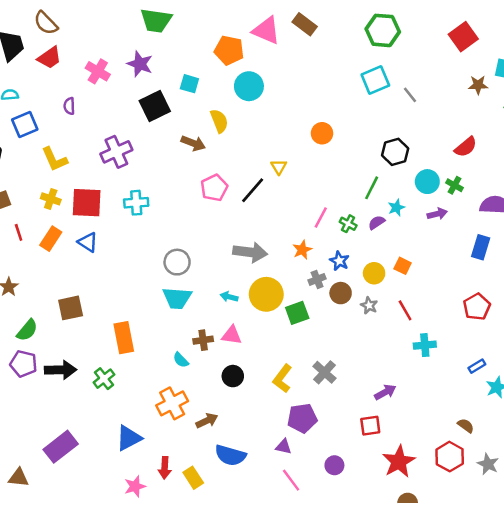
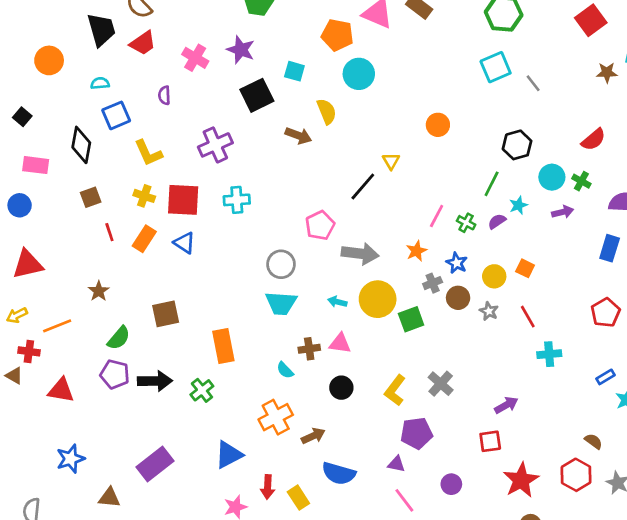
pink pentagon: (214, 188) -> (320, 225), moved

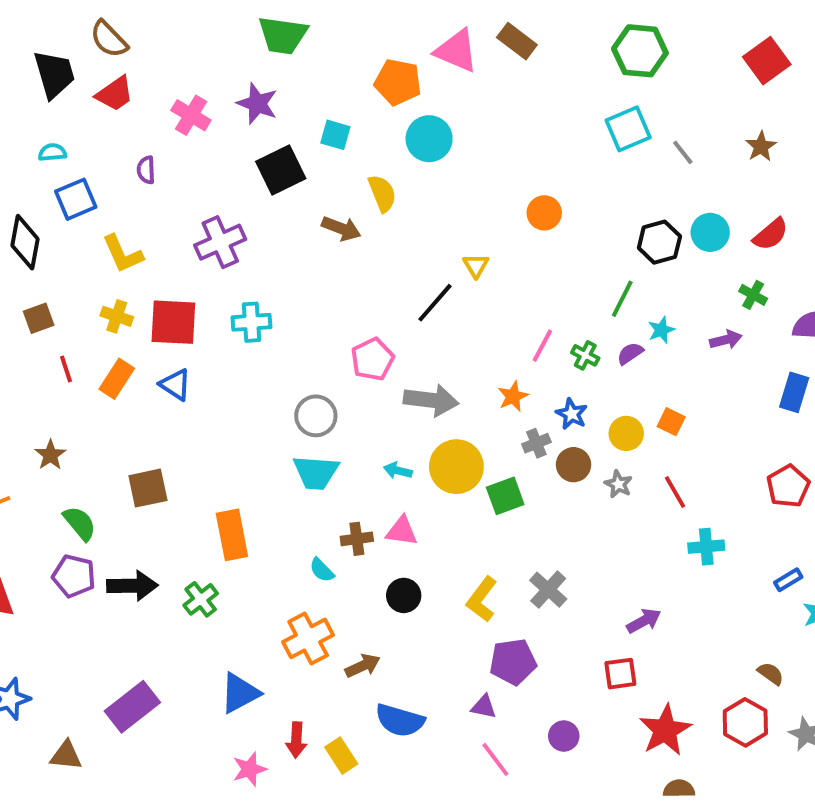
brown star: (607, 73) -> (761, 146), moved, turned -30
cyan circle: (552, 177) -> (710, 232), moved
green semicircle: (119, 338) -> (80, 523), turned -80

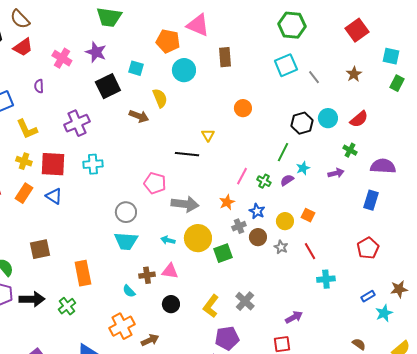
brown rectangle: (517, 41) -> (225, 57), moved, turned 48
black line: (435, 303) -> (187, 154), turned 55
pink pentagon: (372, 359) -> (155, 183), turned -30

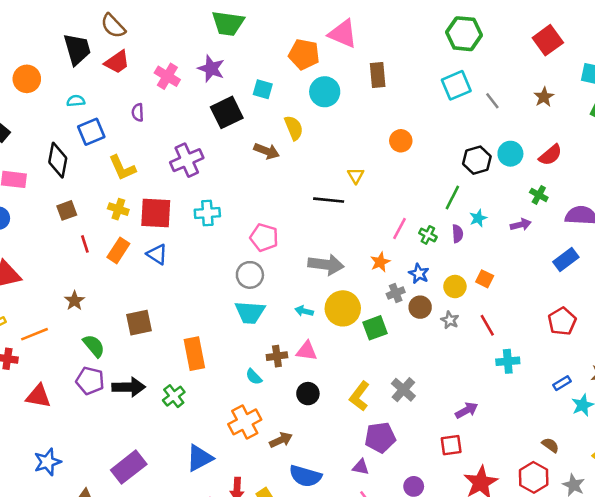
purple semicircle: (287, 180) -> (458, 234), turned 120
pink pentagon: (155, 183) -> (264, 237), moved
blue rectangle: (371, 200) -> (566, 259), turned 36

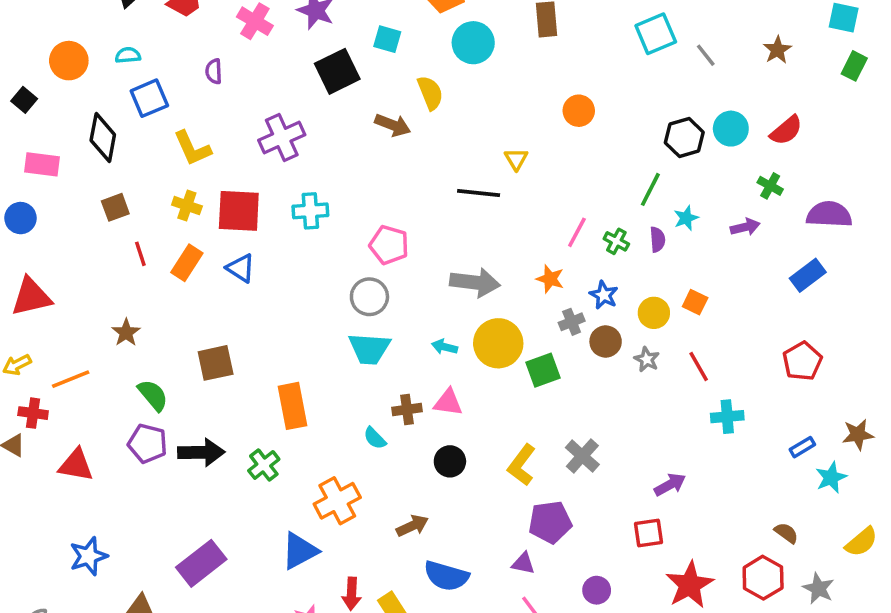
orange circle: (27, 79) -> (69, 61), moved
orange star: (380, 262) -> (550, 279), turned -30
orange cross: (245, 422) -> (337, 501), moved

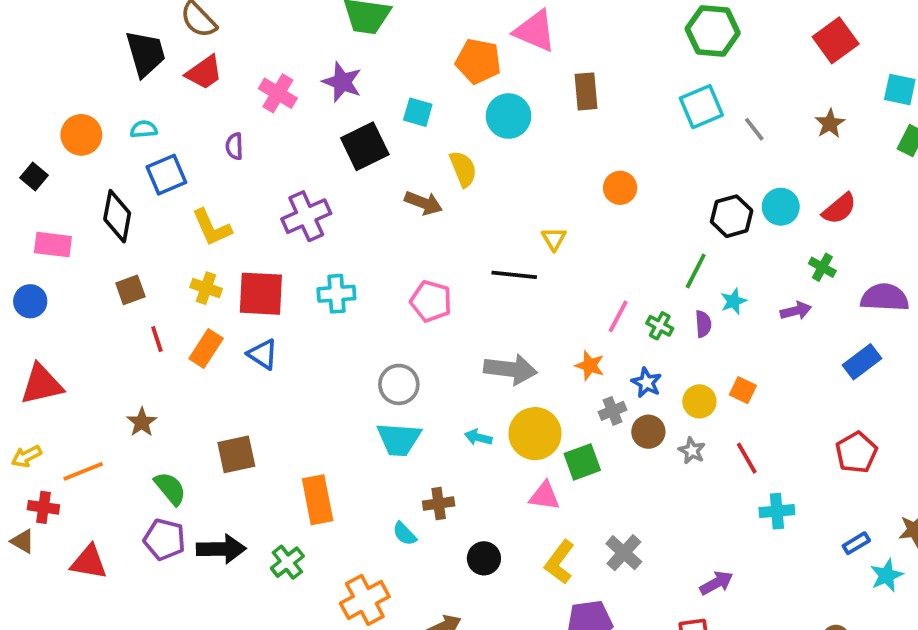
pink pentagon: (389, 245) -> (431, 301), moved
pink triangle: (448, 402) -> (544, 496), moved

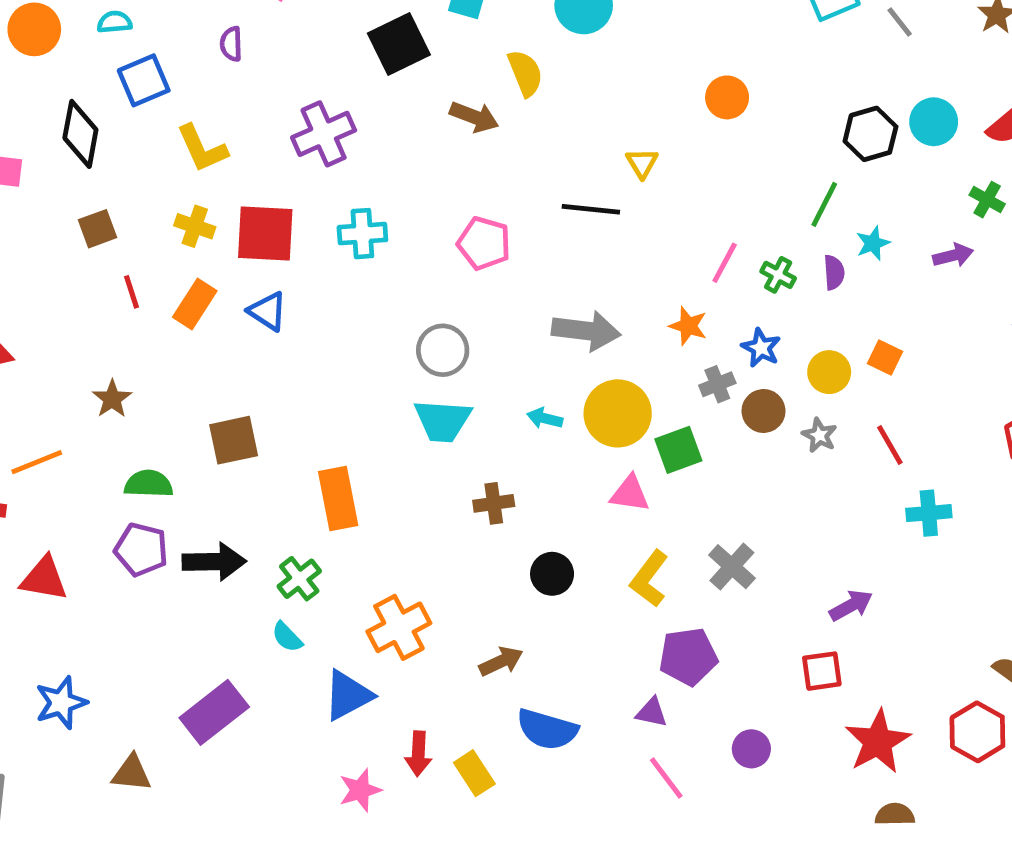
green semicircle: (170, 488) -> (149, 484), turned -48
cyan semicircle: (405, 534) -> (287, 637), moved

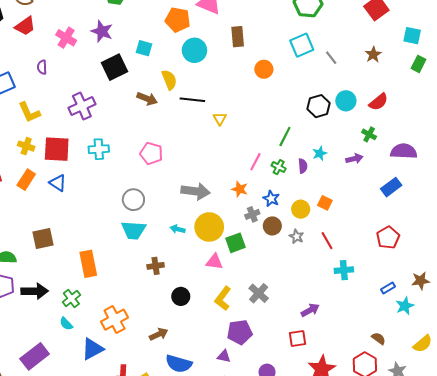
orange circle: (727, 97) -> (264, 69), moved
green line: (824, 204) -> (285, 137), moved
black line: (591, 209) -> (192, 100), moved

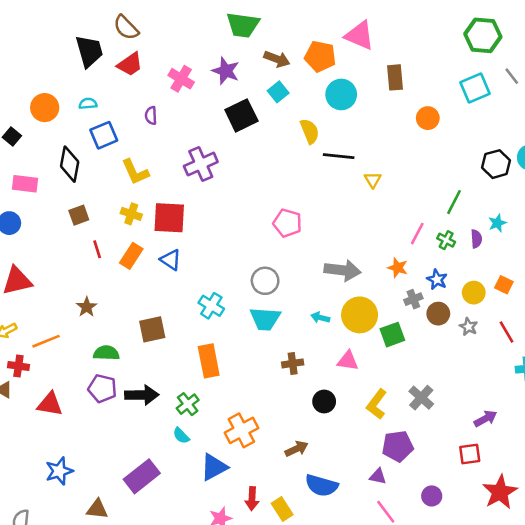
cyan square: (144, 48) -> (278, 92), turned 35
gray line: (331, 58) -> (512, 76), moved
brown arrow: (147, 99) -> (277, 59), moved
cyan cross: (99, 149) -> (211, 306), moved, turned 36
pink triangle: (214, 262) -> (348, 361), moved

